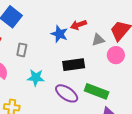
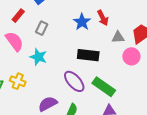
red arrow: (78, 25) -> (103, 18), turned -112
cyan star: (36, 78) -> (38, 57), moved

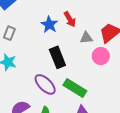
black rectangle: (88, 55) -> (57, 57), turned 65

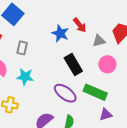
pink circle: (101, 56) -> (107, 64), moved

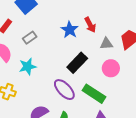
gray rectangle: (22, 48) -> (30, 38), turned 32
black rectangle: (73, 65) -> (77, 63), turned 65
cyan star: (25, 77) -> (28, 67), turned -30

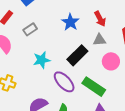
red arrow: (90, 25) -> (100, 19), moved
gray triangle: (106, 44) -> (99, 40), moved
cyan star: (28, 67) -> (42, 60), moved

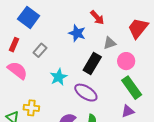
red arrow: (100, 19) -> (97, 17), moved
green rectangle: (94, 87) -> (132, 88), moved, turned 35

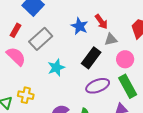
red arrow: (97, 17) -> (101, 22), moved
gray rectangle: (40, 50) -> (41, 39), size x1.6
purple ellipse: (86, 93) -> (98, 86), moved, turned -60

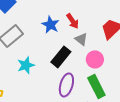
gray triangle: (111, 40) -> (81, 39), turned 48
purple ellipse: (98, 86) -> (66, 85), turned -55

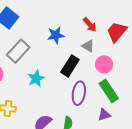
red arrow: (73, 21) -> (90, 25), moved
blue star: (50, 25) -> (56, 35), turned -30

